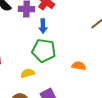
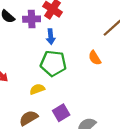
orange semicircle: (79, 66) -> (95, 58), moved, turned -128

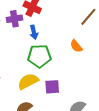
yellow semicircle: (37, 89) -> (28, 81), size x1.5
purple square: (61, 113) -> (52, 87), moved, turned 35

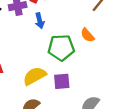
green pentagon: (39, 56) -> (61, 48), moved

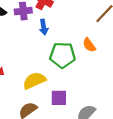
purple square: (62, 81) -> (59, 98), moved

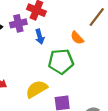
orange semicircle: (89, 45) -> (77, 38), moved

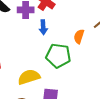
orange semicircle: (77, 38) -> (79, 36), turned 48

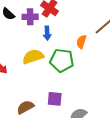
yellow semicircle: (29, 77) -> (33, 57), moved

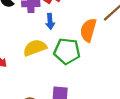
orange semicircle: (81, 42) -> (88, 30), size x1.5

